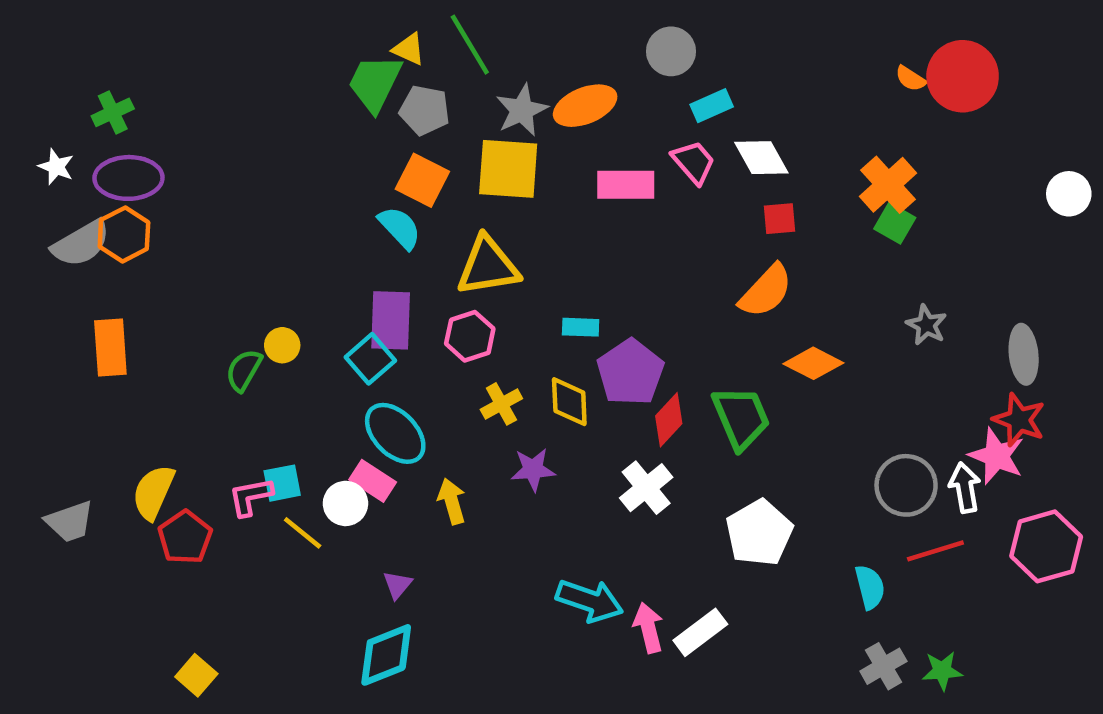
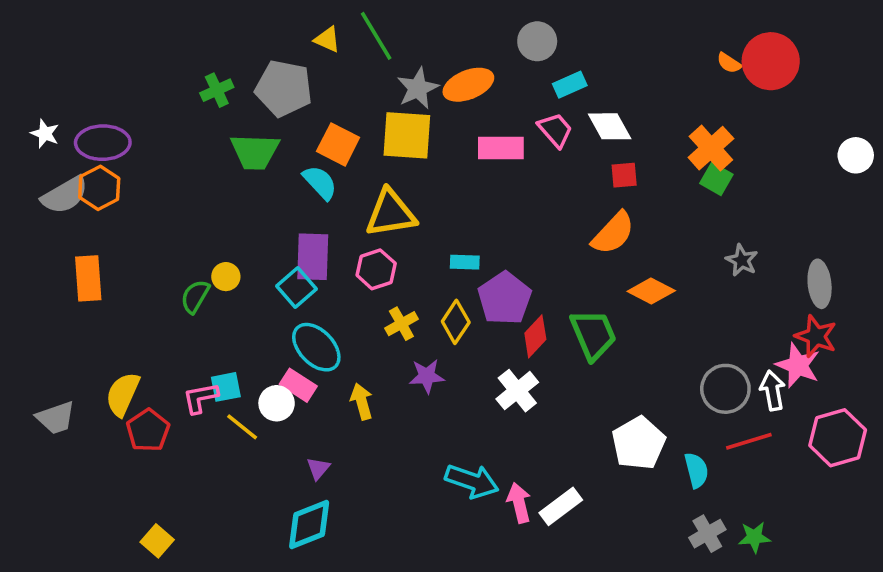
green trapezoid: (375, 83) -> (255, 152), moved, turned -114
gray pentagon: (425, 110) -> (284, 88), moved, size x1.4
green cross: (113, 112) -> (217, 90), moved
yellow diamond: (569, 402) -> (456, 322), turned 36
white pentagon: (759, 533) -> (639, 443), moved

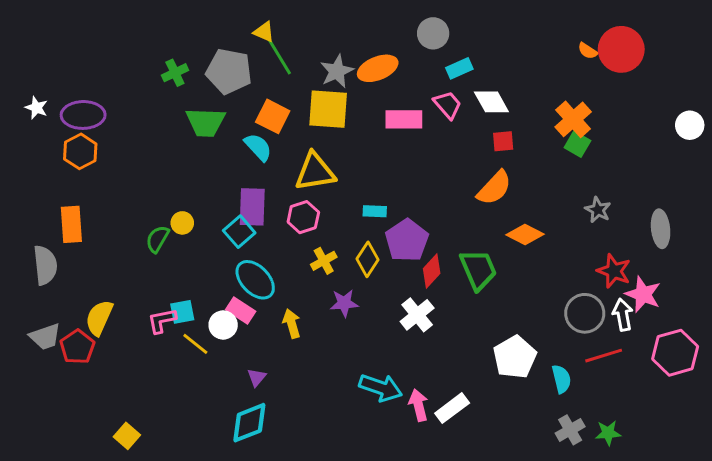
green line: (376, 36) -> (279, 55), moved
gray semicircle: (65, 195) -> (45, 265), moved, turned -66
red star: (816, 336) -> (614, 271), moved
red pentagon: (148, 430) -> (77, 347), moved

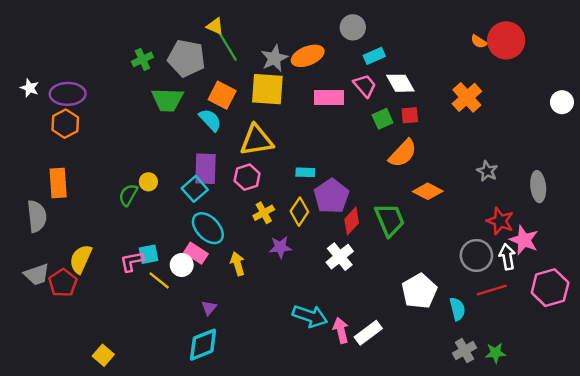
green square: (577, 144) -> (383, 119), moved, turned 36

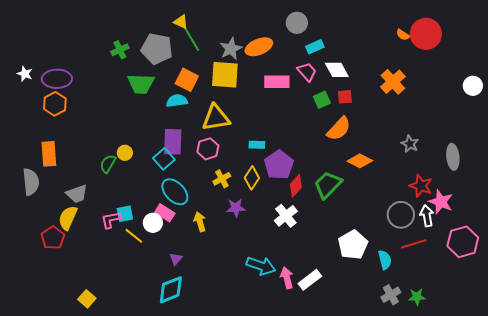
cyan semicircle: (210, 120) -> (177, 101), turned -55
green trapezoid: (390, 220) -> (328, 185), turned -112
gray trapezoid: (37, 274) -> (77, 194), moved

